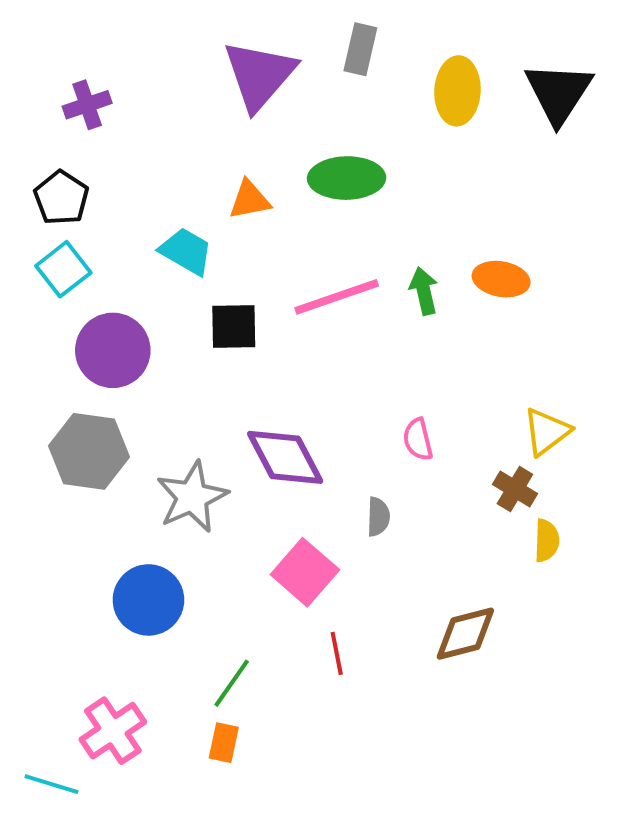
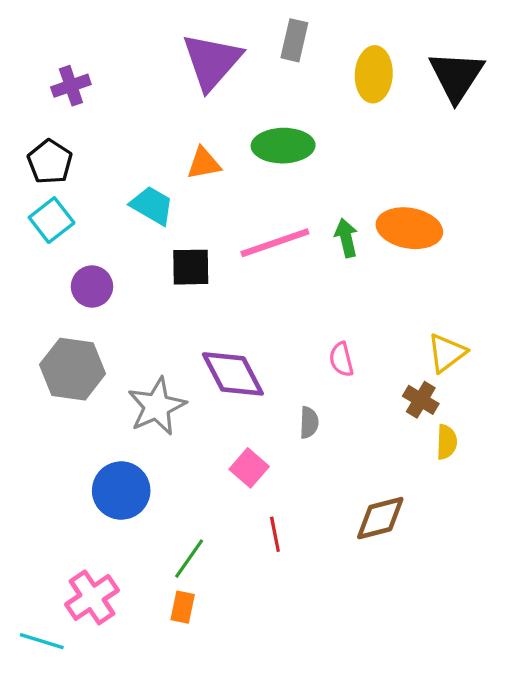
orange ellipse: (501, 279) -> (409, 228), size x1.4
purple circle: (113, 350) -> (92, 286), size x0.7
pink square: (305, 572) -> (249, 468), size x0.7

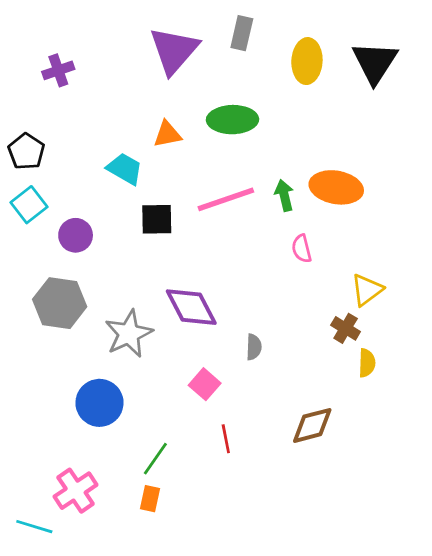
black pentagon: (50, 162) -> (26, 151), moved
cyan square: (52, 220) -> (29, 205), moved
pink semicircle: (341, 359) -> (302, 249), moved

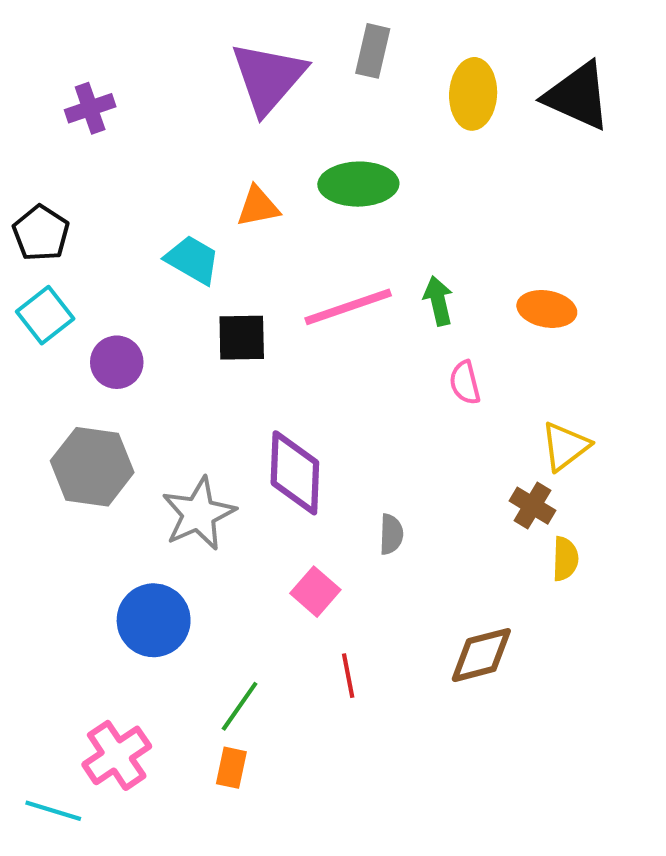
black triangle: (375, 62) -> (578, 96), turned -39
orange ellipse: (336, 187) -> (547, 309), moved, size x0.7
purple diamond: (191, 307) -> (295, 473), turned 30

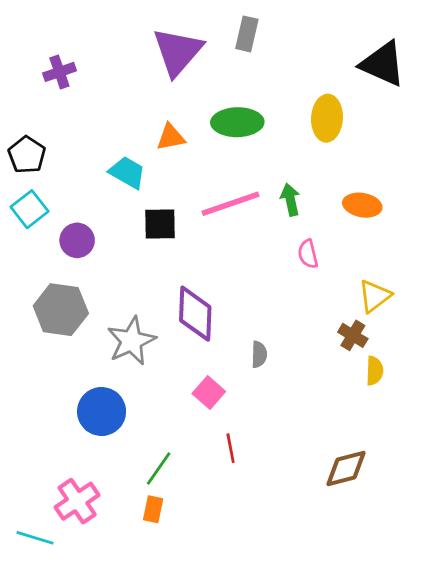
yellow ellipse: (473, 94) -> (327, 118), moved
brown diamond: (481, 655) -> (346, 469), moved

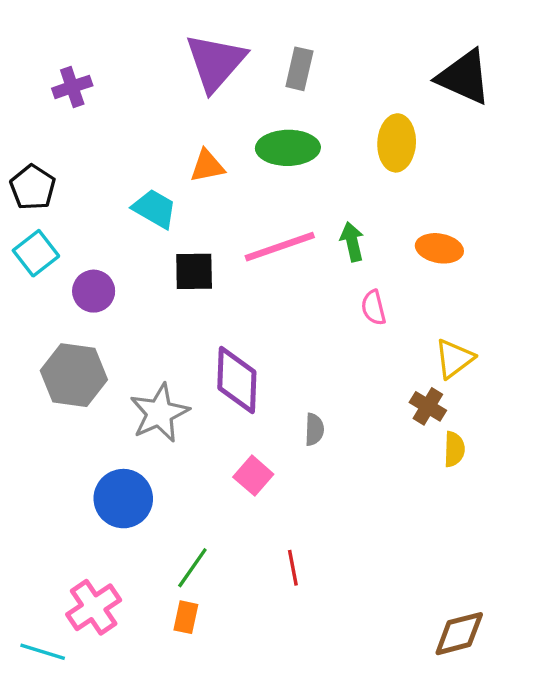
gray rectangle: (247, 34) -> (299, 69), moved
red line: (231, 448) -> (293, 568), moved
brown diamond: (346, 469) -> (459, 634), moved

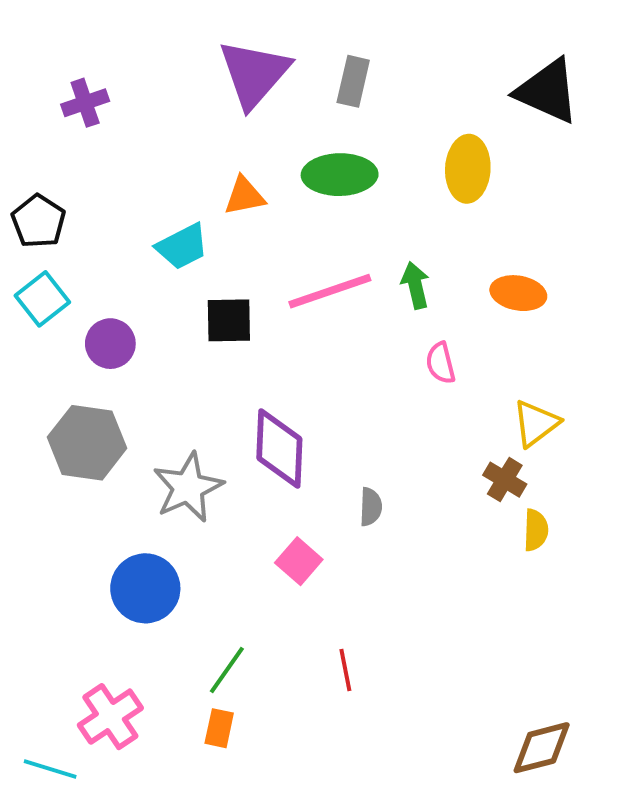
cyan trapezoid: (155, 209) -> (182, 246), turned 123

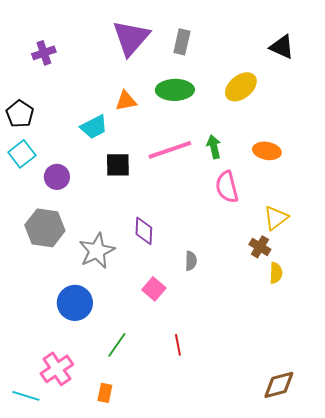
black triangle: (547, 91) -> (282, 47), size x0.7
yellow ellipse: (468, 169) -> (241, 87), turned 48
pink semicircle: (441, 363) -> (227, 187), size x1.5
purple diamond: (279, 449) -> (144, 231), size x0.7
orange rectangle: (219, 728) -> (105, 393), moved

